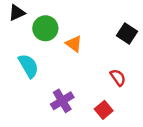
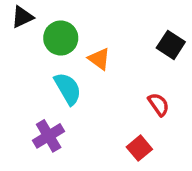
cyan semicircle: (29, 66) -> (68, 89), moved
purple cross: (62, 101) -> (49, 136), moved

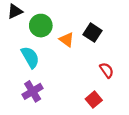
black square: (171, 45) -> (93, 33), moved
cyan semicircle: (68, 89) -> (30, 57), moved

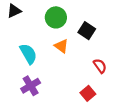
green circle: (41, 26) -> (56, 17), moved
orange triangle: (67, 40) -> (61, 46), moved

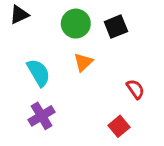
black square: (87, 31) -> (116, 27), moved, turned 35
orange triangle: (61, 46) -> (83, 62), turned 40

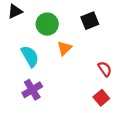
green circle: (76, 24) -> (47, 24), moved
red square: (119, 126) -> (101, 98), moved

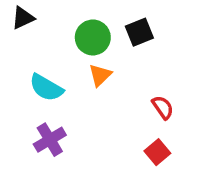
green circle: (47, 24) -> (93, 37), moved
cyan semicircle: (30, 56) -> (46, 88), turned 150

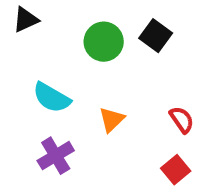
black square: (139, 32) -> (156, 36), turned -32
orange triangle: (100, 75) -> (112, 120), moved

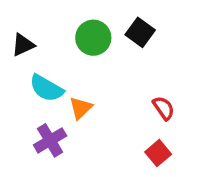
black triangle: (26, 20) -> (23, 45), moved
orange triangle: (112, 120) -> (81, 108), moved

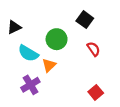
green circle: (93, 38) -> (57, 39), moved
red semicircle: (164, 108) -> (94, 49), moved

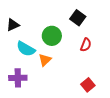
red semicircle: (94, 49) -> (86, 45), turned 56
purple cross: (30, 85) -> (18, 78), moved, turned 30

